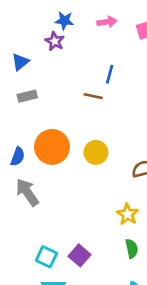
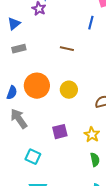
blue line: (110, 74) -> (91, 23), moved
purple square: (79, 255) -> (60, 132), moved, turned 35
cyan square: (46, 257) -> (33, 157), moved

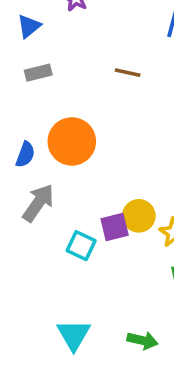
yellow circle: (69, 90) -> (139, 216), moved
gray arrow: (19, 119) -> (38, 203), turned 70
cyan square: (33, 157) -> (81, 246), moved

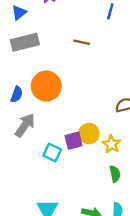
gray rectangle: (38, 73) -> (25, 42), size x1.6

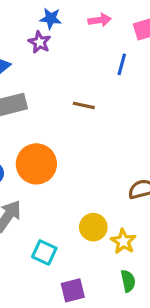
purple square: (74, 141) -> (73, 290), moved

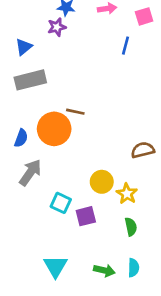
purple star: (40, 42) -> (57, 27), turned 30
brown line: (84, 105) -> (75, 112), moved
purple square: (73, 290) -> (86, 216), moved

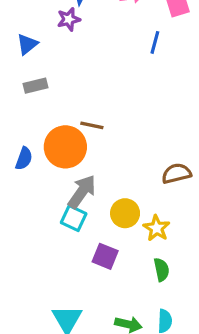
gray rectangle: (30, 80) -> (36, 86), size x0.6
gray arrow: (30, 173) -> (82, 192), moved
cyan square: (61, 203) -> (74, 218), moved
purple square: (86, 216) -> (105, 256), turned 36

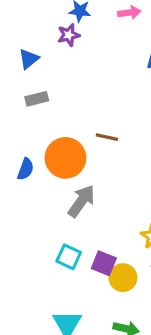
brown line: (92, 125) -> (107, 137), moved
yellow circle: (125, 213) -> (123, 278), moved
cyan square: (74, 218) -> (69, 257), moved

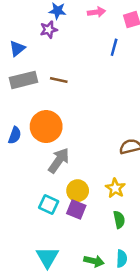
gray rectangle: (37, 99) -> (23, 80), size x1.5
brown line: (107, 137) -> (59, 80), moved
yellow circle: (123, 278) -> (78, 191), moved

